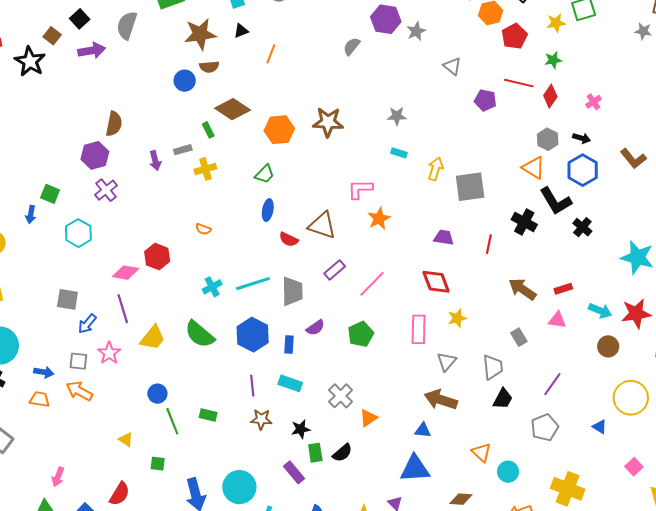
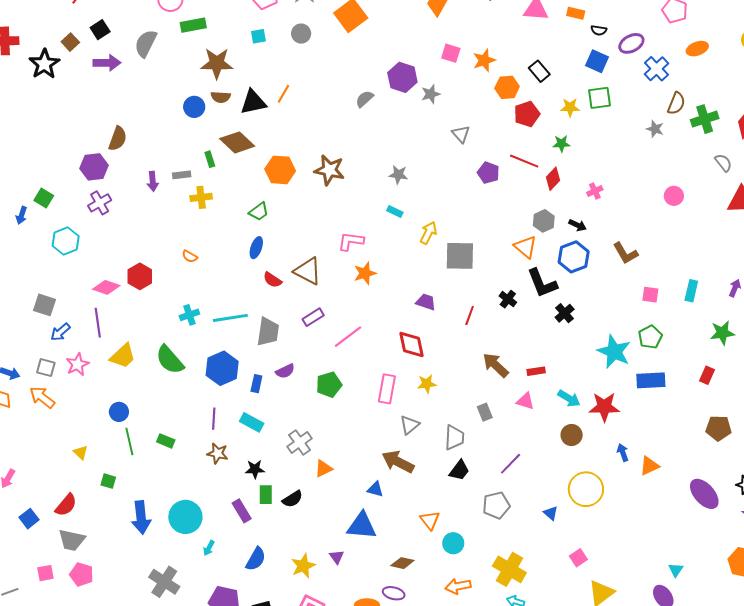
black triangle: (241, 31) -> (253, 102), moved, size x1.8
black cross: (524, 222) -> (508, 299), size x0.7

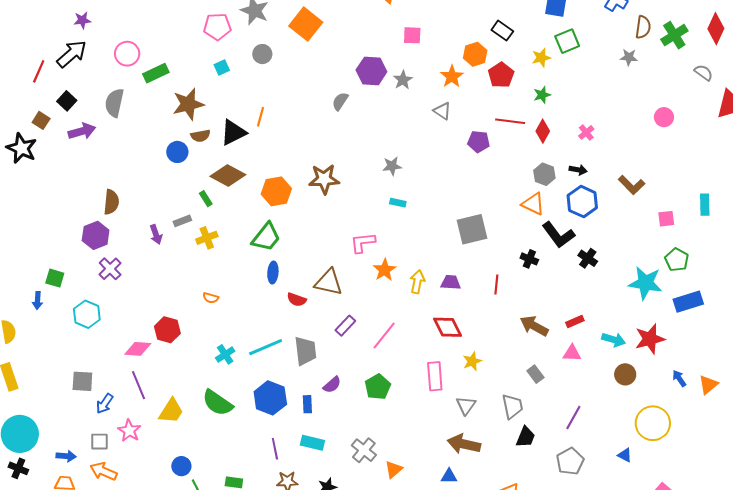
orange star: (484, 60) -> (452, 76), moved
green trapezoid: (259, 212) -> (266, 237), size x1.5
yellow arrow: (428, 233) -> (417, 282), moved

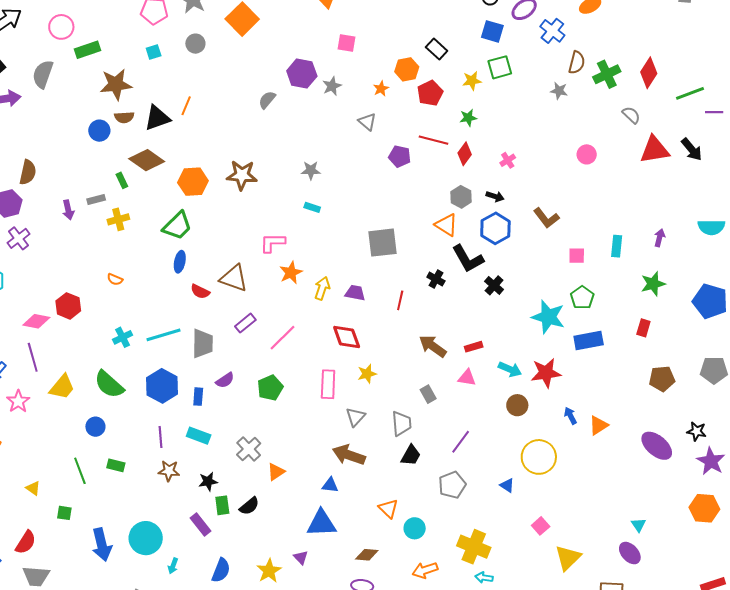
orange star: (452, 76) -> (381, 89), size x0.7
blue circle: (181, 466) -> (95, 427), moved

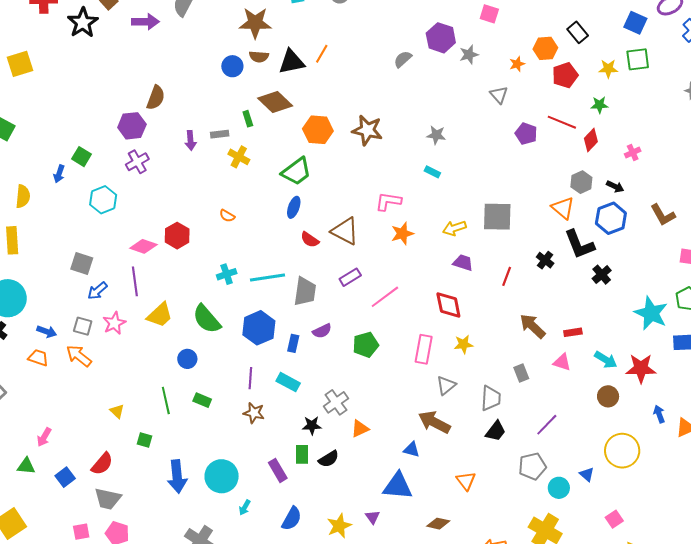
yellow cross: (118, 219) -> (239, 157), turned 35
yellow arrow: (322, 288) -> (454, 228), moved, turned -135
black star: (208, 481) -> (312, 425), moved
cyan circle: (415, 528) -> (559, 488), moved

